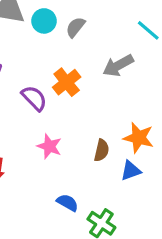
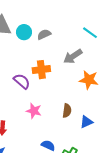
gray semicircle: (75, 27) -> (44, 34), turned 32
orange cross: (67, 82) -> (41, 70), turned 36
orange star: (139, 138) -> (89, 80), moved

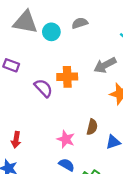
gray semicircle: (44, 34) -> (80, 23), moved
pink star: (34, 111) -> (66, 139), moved

